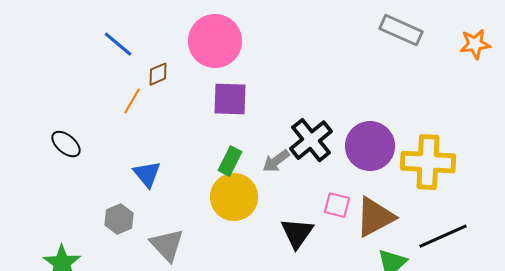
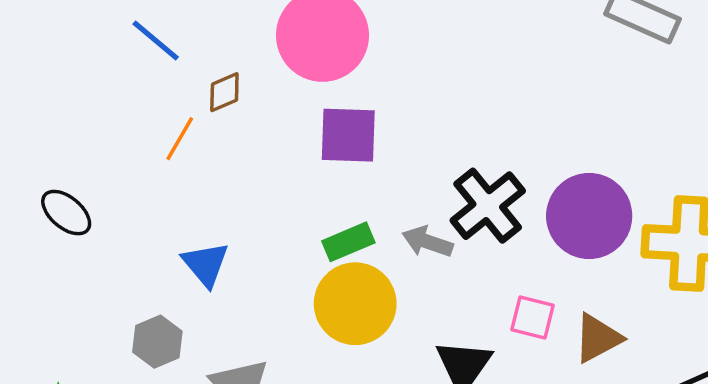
green rectangle: (230, 161) -> (348, 242), turned 40
gray arrow: (276, 161) -> (427, 242), turned 56
brown triangle: (375, 217) -> (598, 338), size x0.7

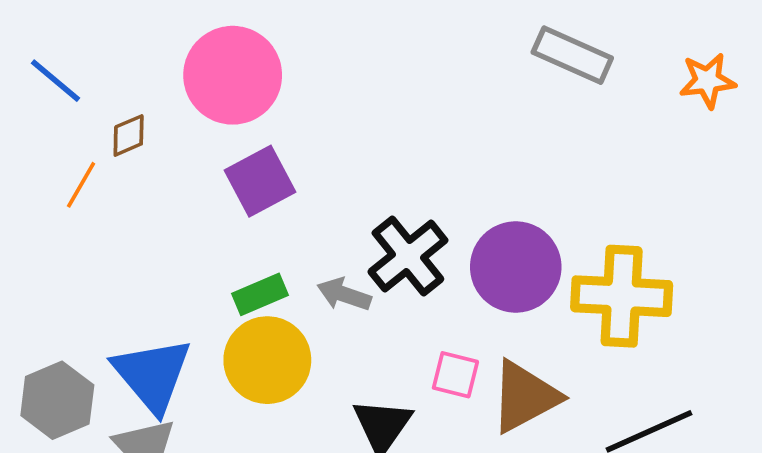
purple square: (348, 135) -> (260, 181), turned -30
blue triangle: (206, 264) -> (152, 375), moved, size x1.6
brown triangle: (598, 338) -> (525, 397), size x1.4
gray hexagon: (157, 342) -> (57, 400), size x1.4

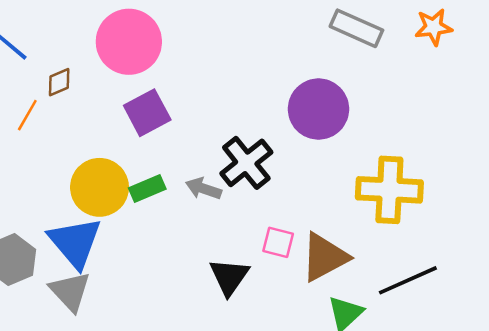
orange star: (707, 81) -> (433, 27), moved
purple circle: (516, 267) -> (318, 109), moved
yellow circle: (267, 360) -> (100, 187), moved

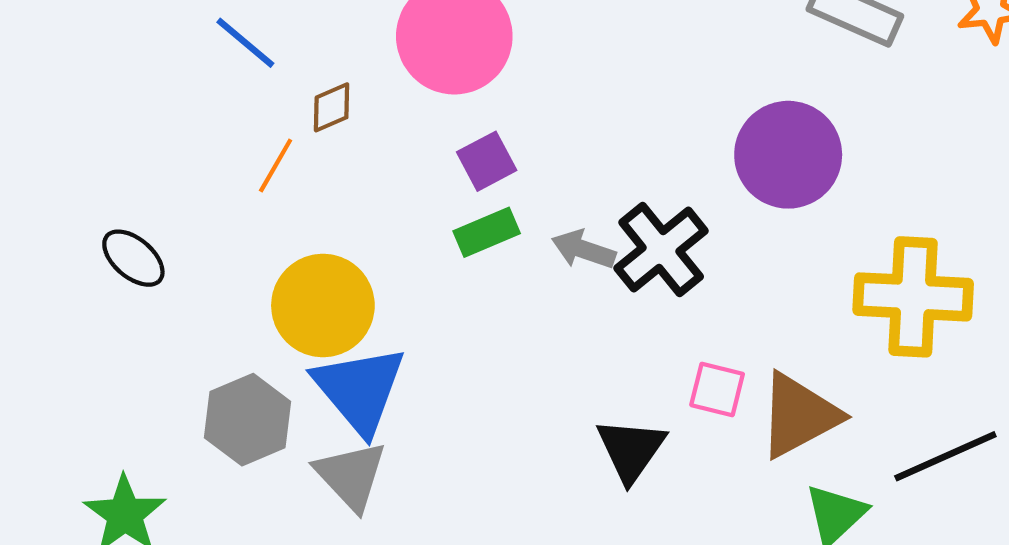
purple square: (147, 113) -> (487, 161), size x0.7
yellow circle: (100, 187) -> (323, 305), moved
green rectangle: (147, 189) -> (487, 232), moved
gray arrow: (203, 189) -> (584, 249), moved

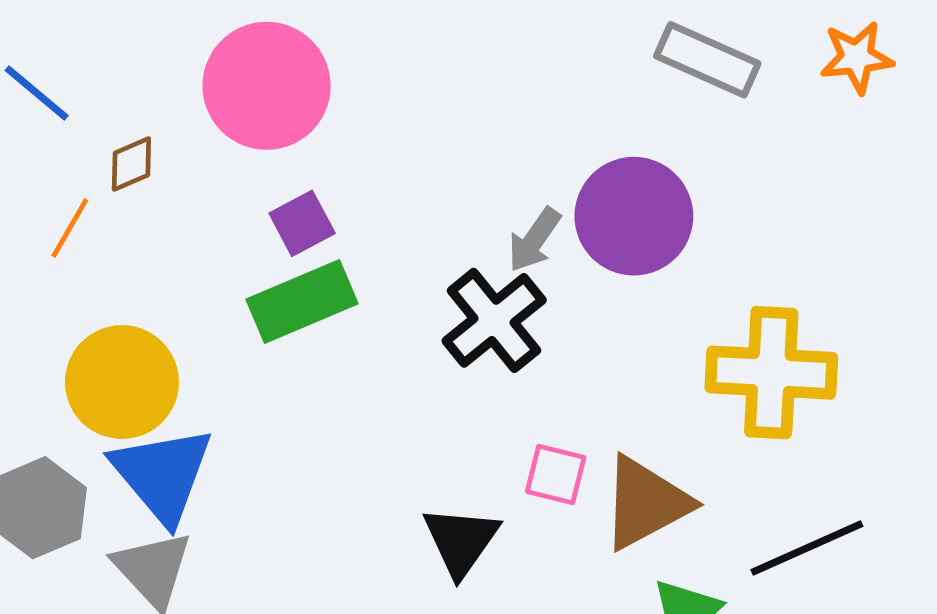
green rectangle: (487, 232) -> (302, 301), size x1.5
gray arrow: (584, 249) -> (534, 240), moved, turned -74

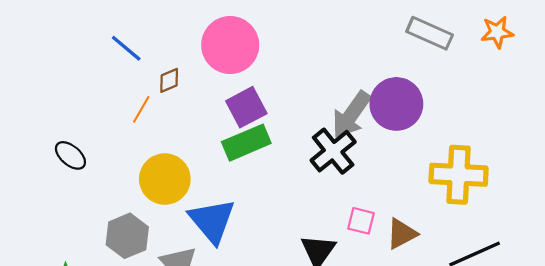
purple square: (302, 223) -> (246, 107), size x1.4
gray arrow: (534, 240) -> (351, 115), size x1.6
blue triangle: (162, 474) -> (212, 221), moved
brown triangle: (646, 503) -> (402, 234), size x0.7

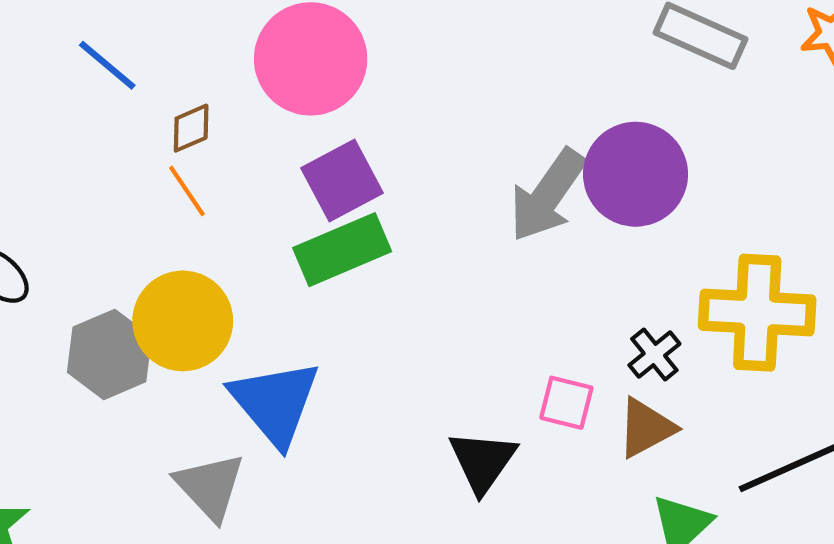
orange line: (141, 109) -> (187, 191), moved, turned -64
black cross: (333, 151) -> (654, 354), moved, size x0.6
gray hexagon: (127, 236) -> (109, 354), moved

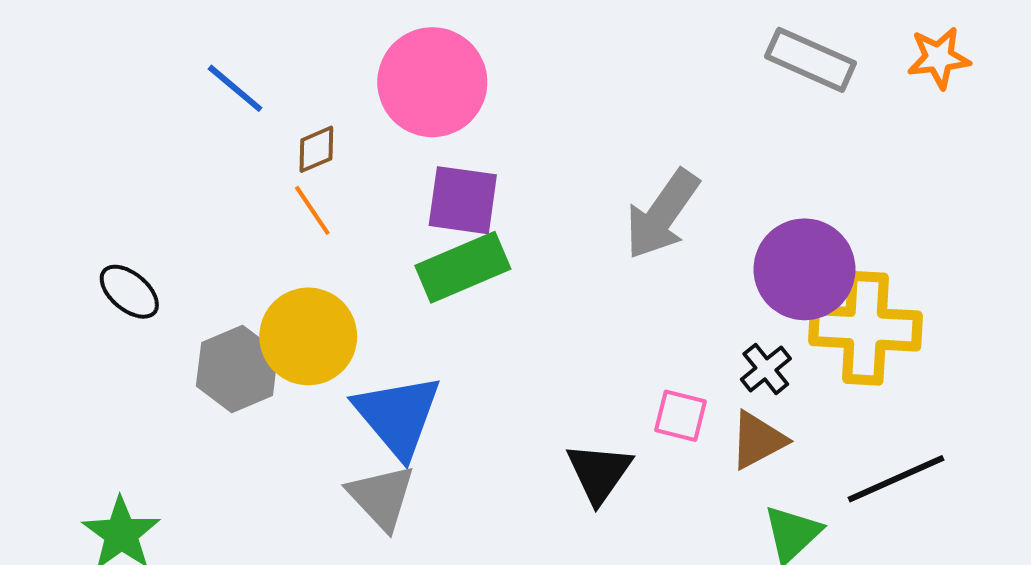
purple circle: (636, 174) -> (804, 269), moved
purple square: (342, 180) -> (463, 200), turned 36
gray triangle: (210, 487) -> (381, 497), moved

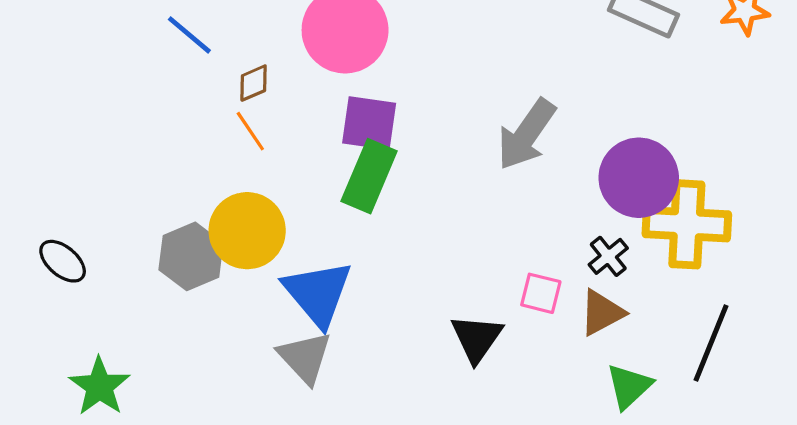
green rectangle: (463, 267) -> (369, 176), turned -44
black ellipse: (129, 292) -> (63, 261), moved
black line: (896, 479) -> (711, 343), turned -44

